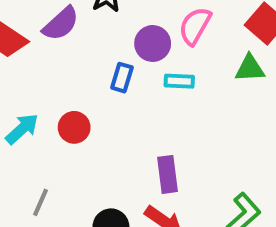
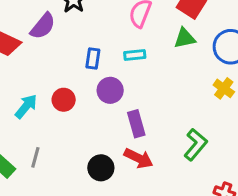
purple circle: (153, 44) -> (110, 90), moved
gray line: (41, 202) -> (35, 157), moved

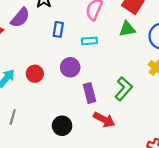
blue rectangle: (93, 59) -> (58, 29), moved
green L-shape: (196, 145) -> (124, 89), moved
red arrow: (138, 158) -> (104, 120), moved

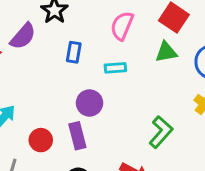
red circle: (35, 74) -> (41, 140), moved
purple rectangle: (89, 93) -> (77, 136), moved

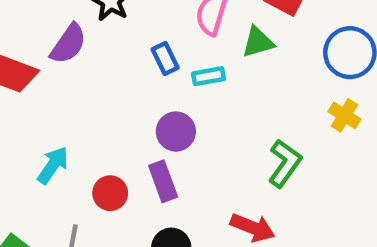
blue rectangle: (74, 52) -> (165, 59), moved, turned -30
green triangle: (166, 52) -> (258, 42), moved

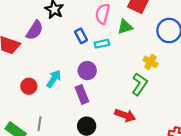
yellow cross: (344, 115) -> (150, 62), moved
cyan arrow: (53, 165) -> (54, 79), moved
red circle: (110, 193) -> (29, 86), moved

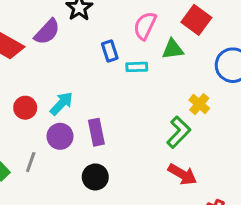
purple circle: (87, 71) -> (60, 136), moved
red arrow: (125, 115) -> (182, 174), moved

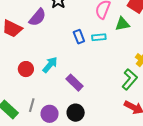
blue rectangle: (110, 51) -> (79, 37), moved
purple rectangle: (96, 132) -> (74, 83), turned -30
purple circle: (60, 136) -> (50, 114), moved

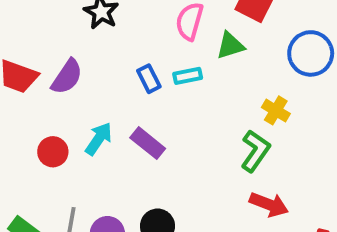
purple semicircle: (38, 17) -> (67, 77), moved
purple rectangle: (74, 83) -> (148, 143), moved

